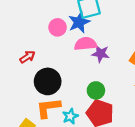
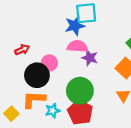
pink circle: (58, 27) -> (49, 63), moved
green circle: (96, 90) -> (80, 91), size x1.6

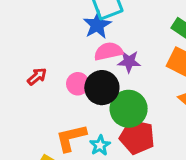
black circle: (37, 75) -> (102, 88), moved

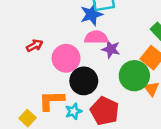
pink circle: (78, 84) -> (66, 58), size x1.5
black circle: (102, 88) -> (84, 81), moved
green circle: (129, 109) -> (134, 76), moved

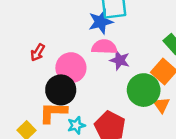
red arrow: (35, 45) -> (38, 52), turned 147
black circle: (84, 81) -> (61, 90), moved

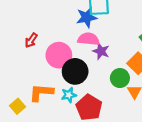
black circle: (61, 90) -> (75, 71), moved
green circle: (144, 90) -> (120, 78), size x0.7
cyan star: (76, 125) -> (69, 95), moved

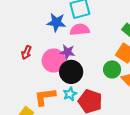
blue star: (87, 17) -> (56, 22), moved, turned 30
pink semicircle: (89, 39) -> (80, 30), moved
purple star: (101, 51) -> (67, 52), moved

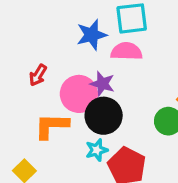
blue star: (56, 22) -> (92, 35), turned -30
orange L-shape: (45, 97) -> (52, 126), moved

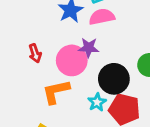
red arrow: (38, 75) -> (35, 53), turned -36
black circle: (104, 116) -> (114, 79), moved

